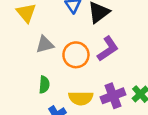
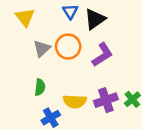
gray triangle: (45, 45) -> (42, 49), turned -30
orange circle: (76, 55) -> (68, 47), moved

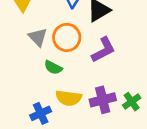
gray triangle: (42, 49) -> (38, 37), turned -36
green semicircle: (40, 87) -> (53, 68), moved, turned 105

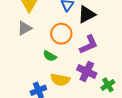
gray triangle: (38, 37) -> (25, 28), moved, turned 42
purple cross: (103, 100) -> (87, 72), moved, turned 36

